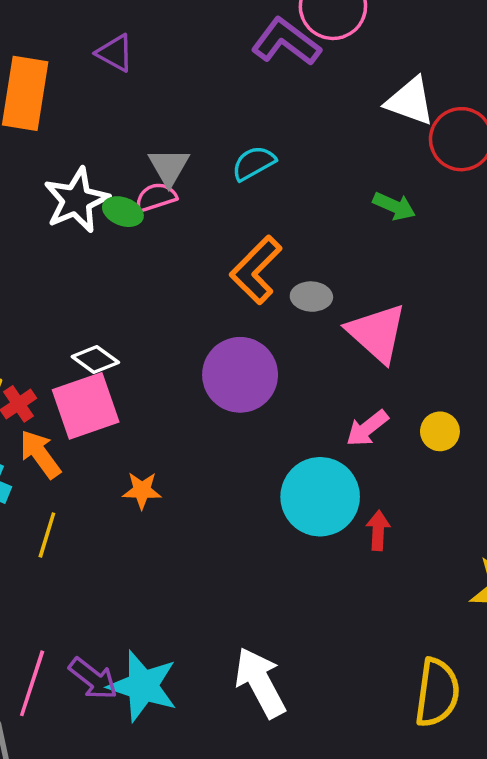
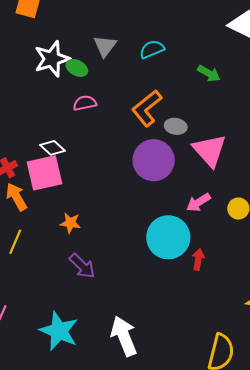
pink semicircle: (156, 197) -> (85, 103), moved
green arrow: (394, 206) -> (209, 73), moved
purple circle: (240, 375) -> (154, 160), moved
purple arrow: (93, 679) -> (82, 266), moved

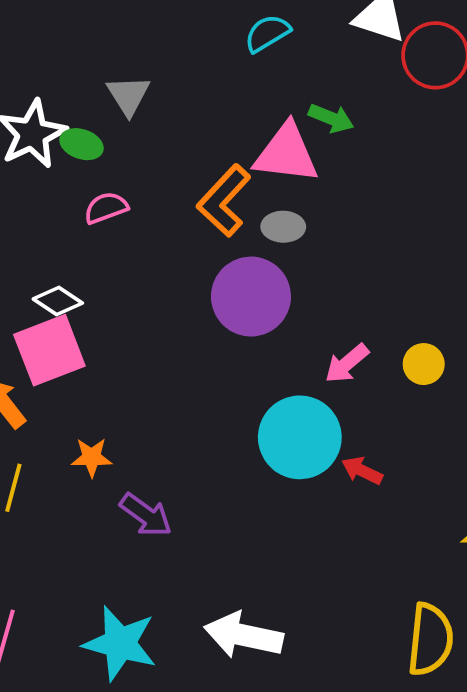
cyan semicircle: (152, 49) -> (267, 33), moved
pink triangle: (210, 150) -> (286, 153), moved, turned -33
orange star: (70, 223) -> (92, 457), moved
red arrow: (198, 259) -> (362, 471), turned -65
white arrow: (124, 336) -> (244, 635), turned -48

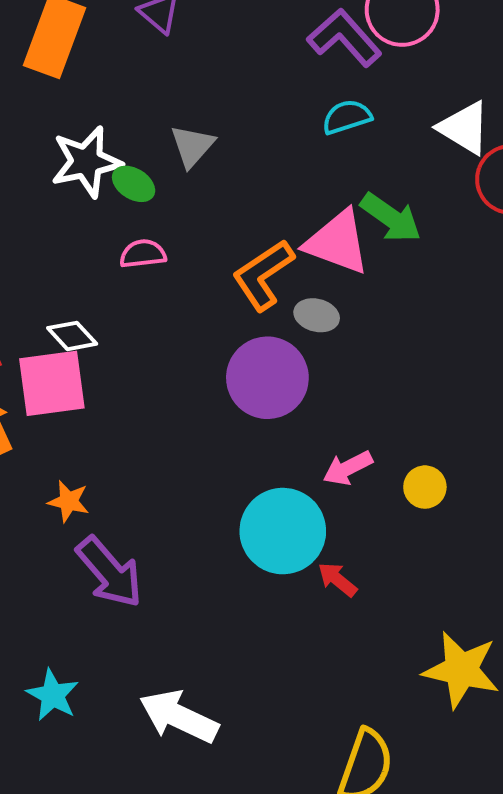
green arrow: (331, 118) -> (391, 218), size x1.4
purple arrow: (146, 515) -> (109, 572), size x1.4
cyan star: (120, 643) -> (53, 695), size x0.7

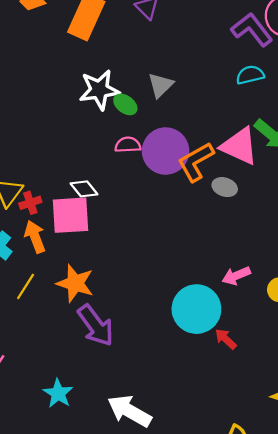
purple circle: (267, 378) -> (166, 151), moved
orange star: (69, 501) -> (75, 283), size x1.6

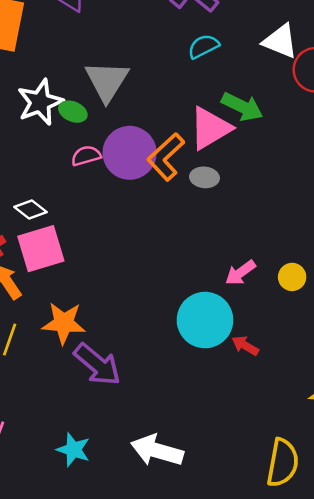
gray triangle: (160, 85) -> (107, 81), size x1.5
pink triangle: (239, 146) -> (210, 128), turned -42
white diamond: (84, 189) -> (31, 210), moved

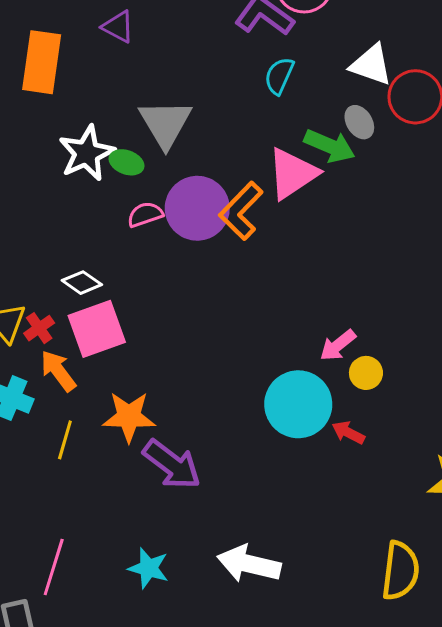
cyan semicircle: (203, 46) -> (279, 76), turned -36
gray ellipse: (204, 177) -> (359, 122), moved, turned 56
yellow circle: (292, 277) -> (366, 373), moved

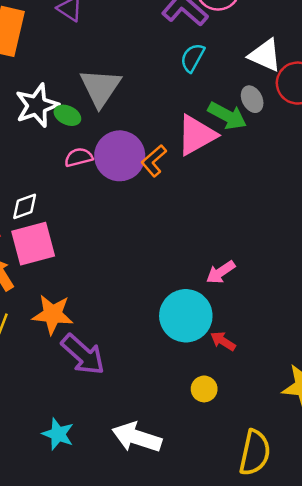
orange L-shape: (241, 211) -> (154, 161), size x0.7
white diamond: (82, 283) -> (25, 206), turned -60
yellow circle: (366, 373) -> (204, 389), moved

